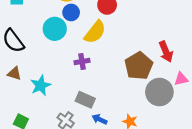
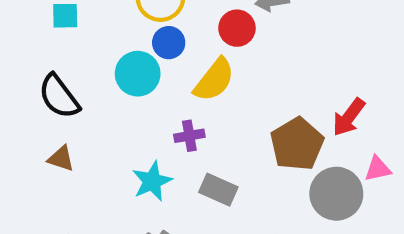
red arrow: (166, 52) -> (349, 117), turned 60
cyan star: (41, 85) -> (152, 181), moved
gray rectangle: (85, 100) -> (218, 190), moved

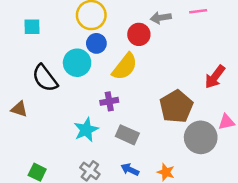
black semicircle: (59, 96) -> (45, 78), moved
red arrow: (349, 117) -> (215, 77), moved
brown triangle: (61, 159) -> (19, 109), moved

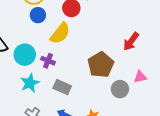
cyan circle: (77, 63) -> (25, 55), moved
purple cross: (109, 101) -> (48, 61), turned 32
gray circle: (201, 137) -> (120, 89), size x0.7

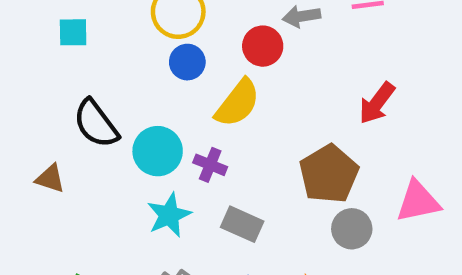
red arrow: (131, 41) -> (377, 103), moved
pink triangle: (140, 77) -> (418, 201), size x1.5
gray circle: (120, 89) -> (352, 229), moved

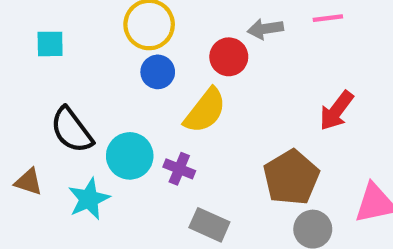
cyan star: (169, 215) -> (89, 199), moved

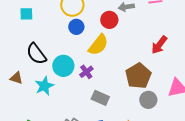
purple cross: (179, 169) -> (86, 72), turned 32

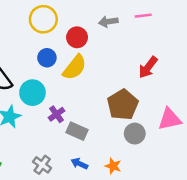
red circle: (109, 20) -> (77, 37), moved
blue circle: (76, 27) -> (47, 58), moved
purple cross: (86, 72) -> (57, 114), moved

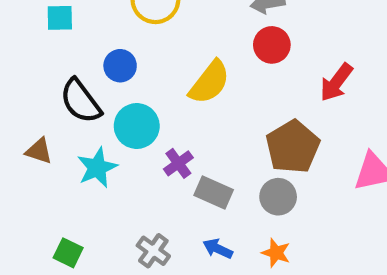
red circle: (77, 37) -> (272, 45), moved
blue circle: (47, 58) -> (120, 66), moved
gray circle: (135, 134) -> (278, 197), moved

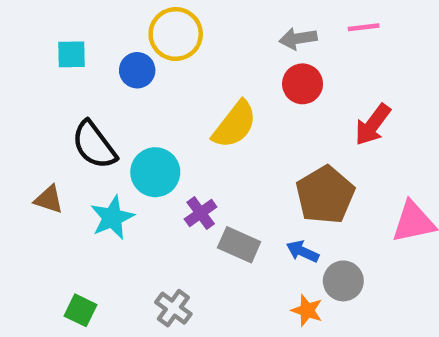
blue circle: (120, 66) -> (137, 70), moved
gray circle: (278, 197) -> (343, 281), moved
blue arrow: (218, 249) -> (303, 251), moved

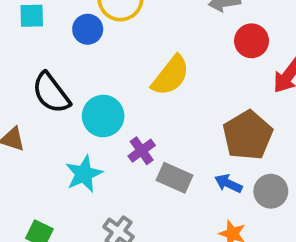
red circle: (303, 84) -> (252, 41), moved
cyan star: (112, 217) -> (84, 174), moved
gray circle: (343, 281) -> (271, 191), moved

